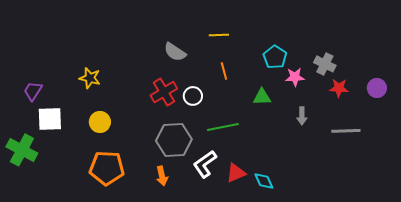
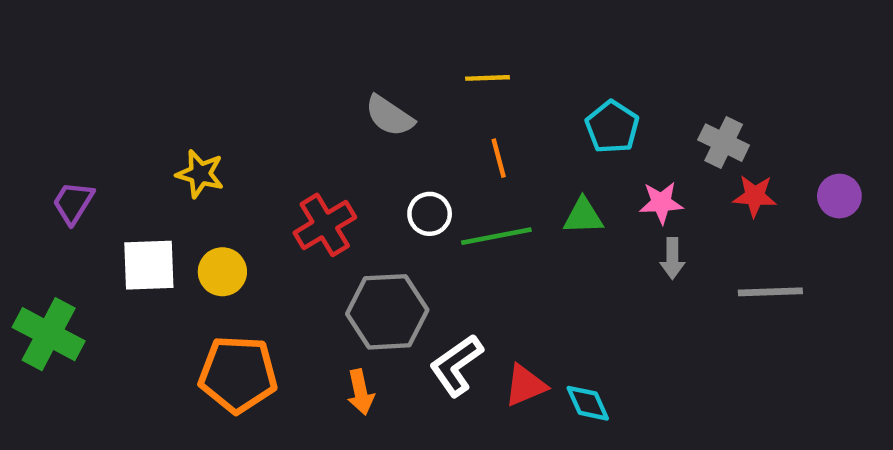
pink star: (295, 77) -> (661, 203), moved
red cross: (164, 92) -> (325, 225), moved
white square: (50, 119) -> (149, 265), moved
green line: (223, 127) -> (496, 236), moved

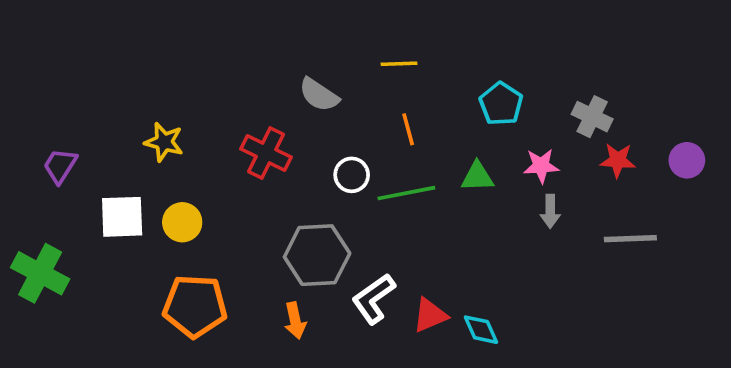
red cross: (325, 225) -> (266, 153), moved, turned -33

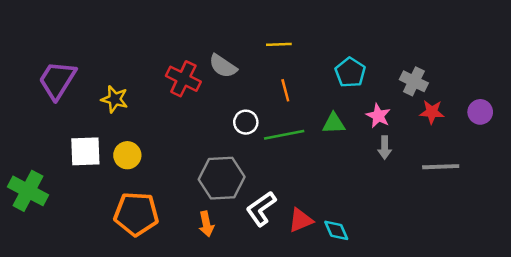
red cross: (266, 153) -> (183, 79), moved
purple trapezoid: (60, 166) -> (57, 80), moved, size x1.6
pink star: (541, 166) -> (378, 116), turned 30

